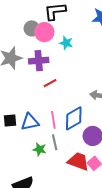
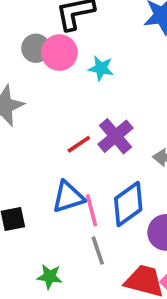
purple cross: (39, 61) -> (115, 136), moved, turned -30
blue triangle: (30, 122) -> (68, 197), moved
green star: (40, 149) -> (50, 277), moved

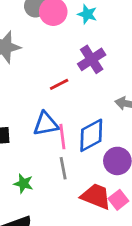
cyan star: (101, 68) -> (87, 14), moved
purple cross: (115, 136) -> (92, 59), moved

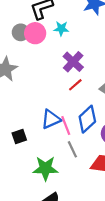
red line: (59, 84) -> (75, 85), moved
green star: (23, 184) -> (45, 168), size x1.6

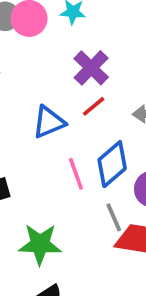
blue triangle: (51, 119) -> (49, 122), moved
gray line: (72, 149) -> (114, 217), moved

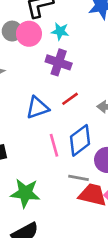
purple cross: (91, 68) -> (59, 62), moved, turned -30
gray line: (114, 217) -> (78, 178), turned -60

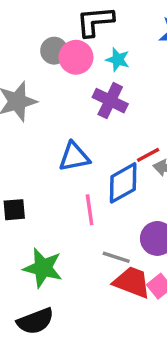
red line: (70, 99) -> (148, 155), moved
blue diamond: (80, 140) -> (123, 183), moved

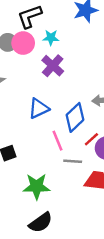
purple cross: (110, 101) -> (53, 66), turned 30
red line: (148, 155) -> (91, 139), moved
gray line: (116, 257) -> (73, 161), moved

